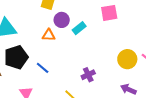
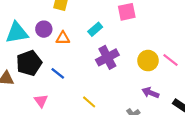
purple circle: (62, 20) -> (44, 29), moved
purple cross: (88, 75) -> (107, 57), moved, size x1.5

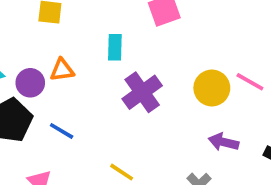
purple circle: (44, 29) -> (30, 83), moved
cyan rectangle: (95, 29) -> (115, 47), turned -40

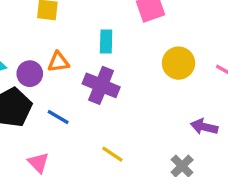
yellow circle: (212, 88) -> (179, 63), moved
purple cross: (142, 92) -> (101, 85), moved, turned -32

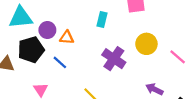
orange triangle: (58, 62) -> (67, 37), moved
purple cross: (101, 85) -> (114, 59), moved

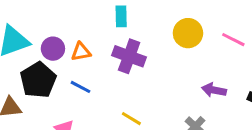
purple cross: (114, 59) -> (129, 56), moved

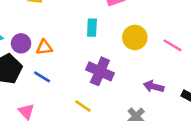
cyan rectangle: (121, 16) -> (92, 28), moved
purple cross: (129, 56) -> (100, 71), moved

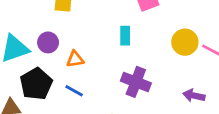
yellow circle: (135, 37) -> (185, 42), moved
purple circle: (21, 43) -> (48, 42), moved

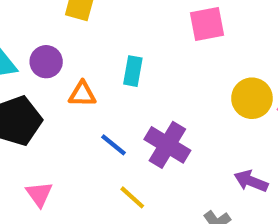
cyan rectangle: (125, 36) -> (133, 71), moved
blue line: (74, 91) -> (114, 145), moved

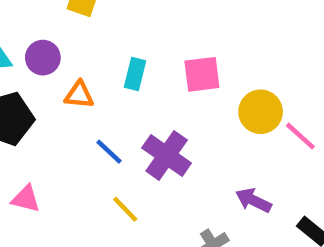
pink square: (207, 24) -> (202, 74), moved
pink triangle: (39, 194) -> (26, 199), turned -44

